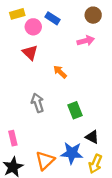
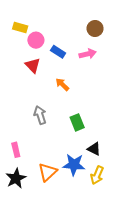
yellow rectangle: (17, 14) -> (20, 27), turned 32
blue rectangle: (53, 18) -> (58, 52), moved

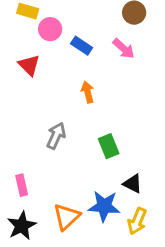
pink arrow: (88, 54) -> (124, 49), turned 56
red triangle: (33, 65) -> (29, 65), moved
orange arrow: (62, 84) -> (88, 92), turned 32
gray arrow: (40, 115) -> (56, 136), turned 42

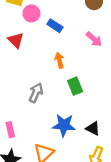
pink arrow: (124, 49) -> (94, 39), moved
green rectangle: (109, 146) -> (75, 86), moved
blue star: (104, 206) -> (64, 125), moved

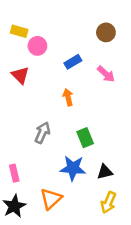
blue rectangle: (55, 26) -> (73, 62), moved, turned -64
green rectangle: (75, 86) -> (85, 138), moved
black triangle: (93, 129) -> (105, 172), turned -40

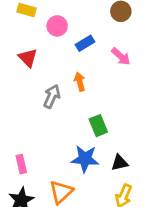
pink circle: (37, 46) -> (57, 26), moved
gray arrow: (42, 133) -> (52, 96), moved

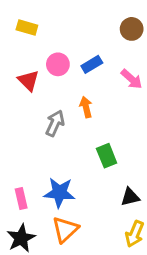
pink circle: (57, 26) -> (58, 64), moved
blue star: (85, 159) -> (59, 193), moved

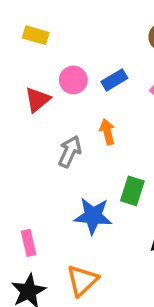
red triangle: (28, 81) -> (38, 100), turned 35
green rectangle: (107, 156) -> (132, 191), turned 40
blue star: (59, 193) -> (93, 216), moved

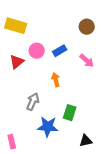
yellow rectangle: (36, 35) -> (16, 26), size x1.5
gray arrow: (70, 152) -> (33, 102), moved

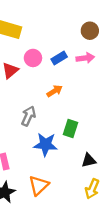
pink arrow: (87, 61) -> (85, 58), moved, turned -49
orange arrow: (56, 80) -> (55, 91), turned 72

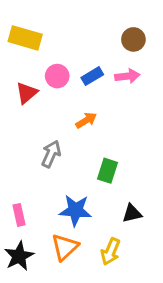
blue star: (45, 144) -> (75, 210), moved
yellow arrow: (92, 189) -> (111, 252), moved

